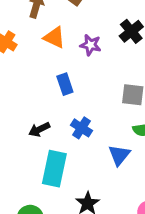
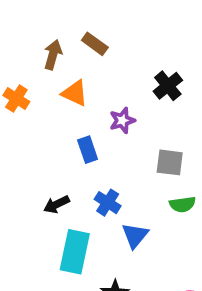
purple star: (91, 45) -> (122, 120), moved, turned -30
blue triangle: (119, 155) -> (135, 235), moved

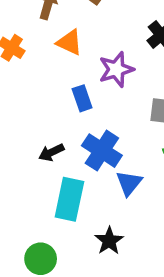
purple star: (122, 120) -> (116, 69), size x1.4
blue cross: (108, 203) -> (102, 151), size x1.5

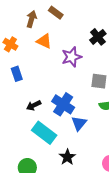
blue rectangle: (82, 98) -> (17, 74), moved
cyan rectangle: (69, 199) -> (44, 133), turned -65

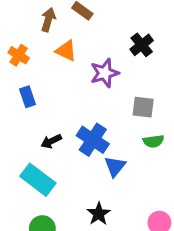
cyan rectangle: (44, 133) -> (38, 180), moved

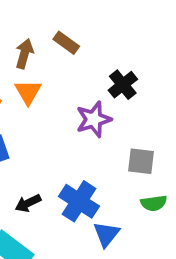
black cross: (142, 45) -> (123, 85), moved
orange triangle: (66, 51) -> (28, 92), moved, turned 35

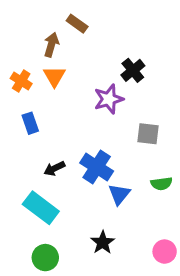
brown rectangle: (66, 43) -> (77, 24), moved
green semicircle: (154, 203) -> (162, 184), moved

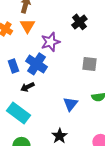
purple star: (109, 99) -> (50, 42), moved
blue rectangle: (30, 123) -> (13, 66), moved
blue cross: (97, 167) -> (36, 64), moved

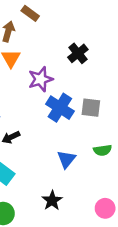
blue cross: (36, 64) -> (60, 108), moved

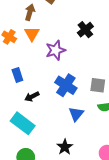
blue cross: (60, 108) -> (66, 85), moved
gray square: (91, 108) -> (98, 85), moved

